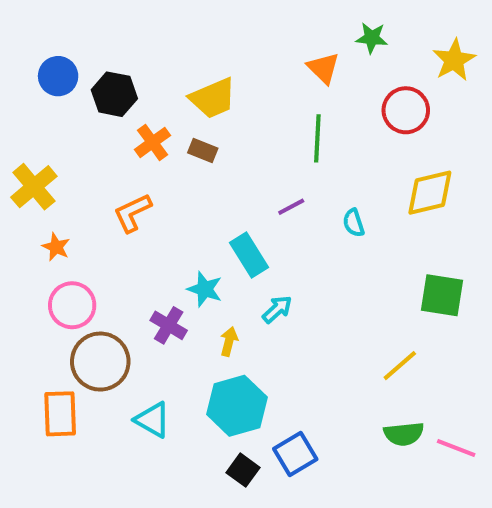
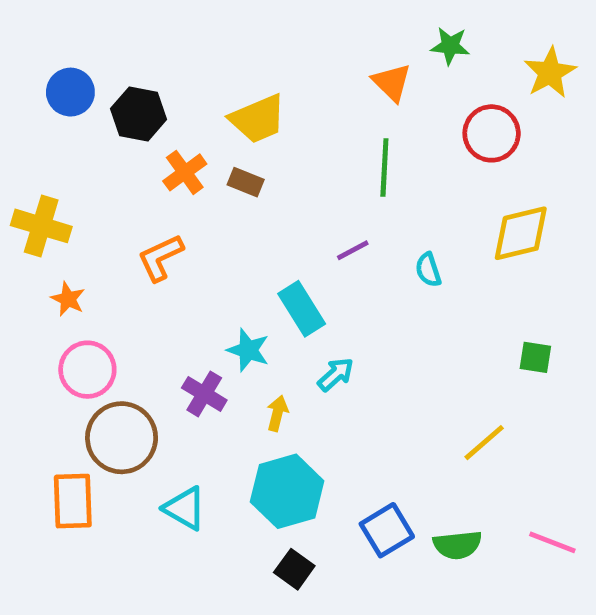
yellow cross: (34, 187) -> (41, 226), turned -33
green square: (442, 295) -> (535, 357), size x0.6
green semicircle: (404, 434) -> (457, 545), moved
blue square: (295, 454) -> (387, 530), moved

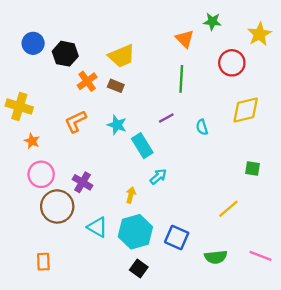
cyan star: (248, 350) -> (117, 125), moved
purple cross: (204, 394) -> (82, 182), moved
orange rectangle: (73, 501) -> (43, 262), moved, size x0.7
cyan triangle: (185, 508) -> (97, 227), moved
blue square: (387, 530) -> (177, 237), moved, turned -35

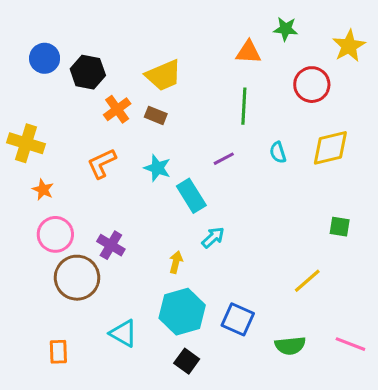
orange triangle: (185, 39) -> (248, 52), turned -42
cyan semicircle: (202, 127) -> (278, 153), moved
cyan triangle: (97, 227) -> (123, 333), moved

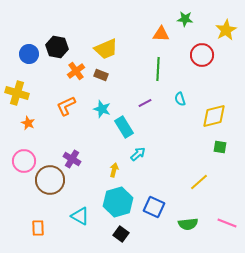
blue circle: (45, 58) -> (29, 54), moved
yellow diamond: (330, 148) -> (214, 116), moved
pink circle: (55, 234) -> (24, 161), moved

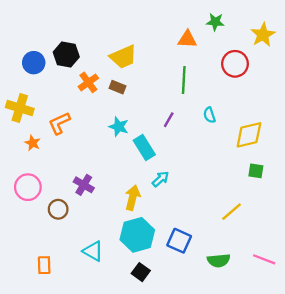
purple line: (145, 103) -> (169, 120), turned -32
orange L-shape: (66, 106) -> (59, 123), moved
yellow arrow: (114, 170) -> (133, 198), size x1.5
brown circle: (50, 180) -> (58, 209), size x0.6

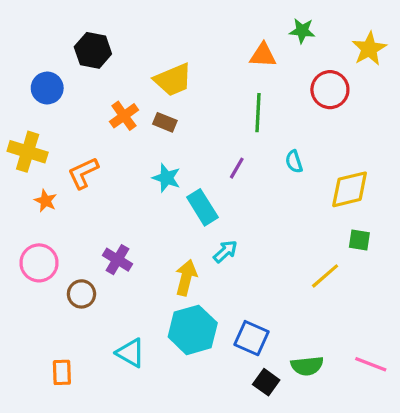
black hexagon: (66, 54) -> (93, 50), moved
yellow line: (232, 212) -> (325, 276), moved
black square: (141, 272) -> (266, 382), moved

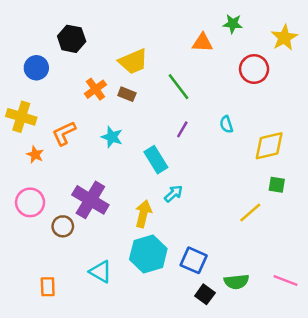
green line: (258, 113) -> (179, 87), moved, turned -40
cyan star: (166, 178) -> (112, 137), moved
purple cross: (117, 260) -> (90, 200), size x1.6

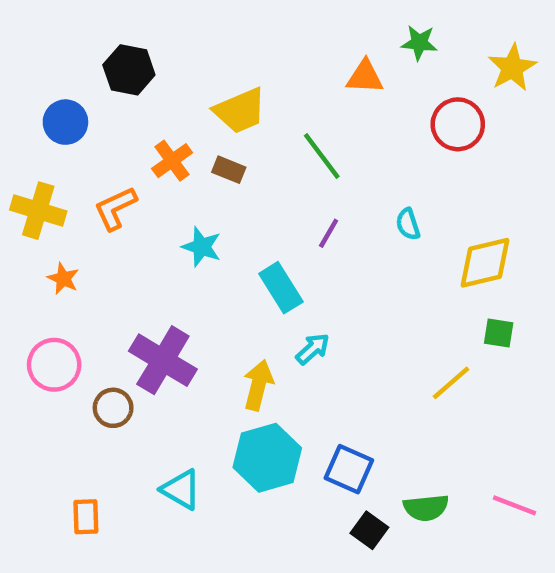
orange L-shape: (64, 133) -> (115, 208), moved

